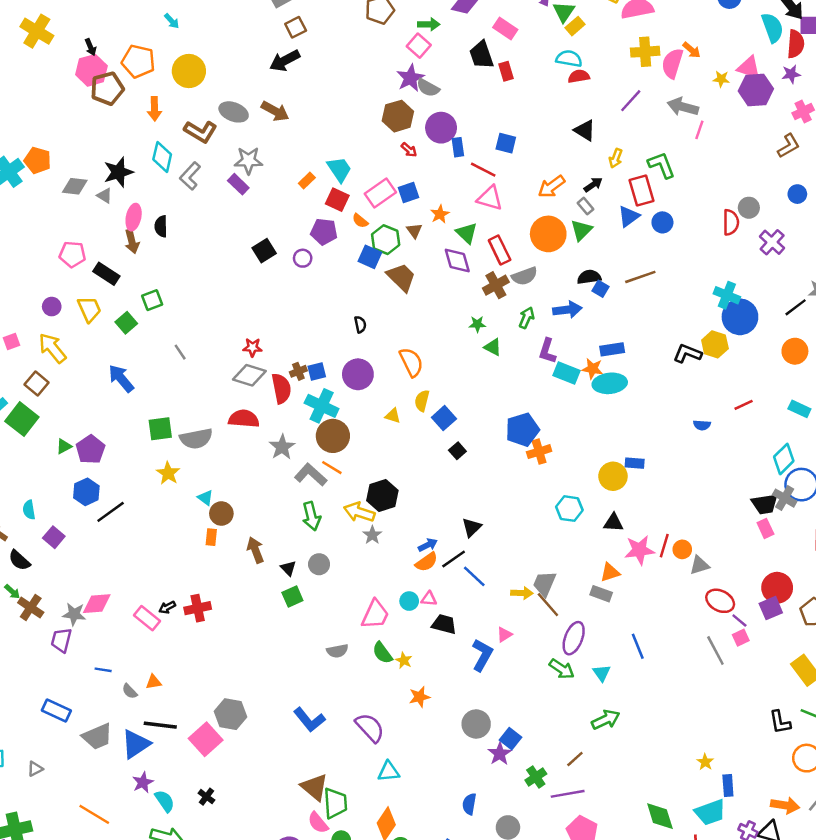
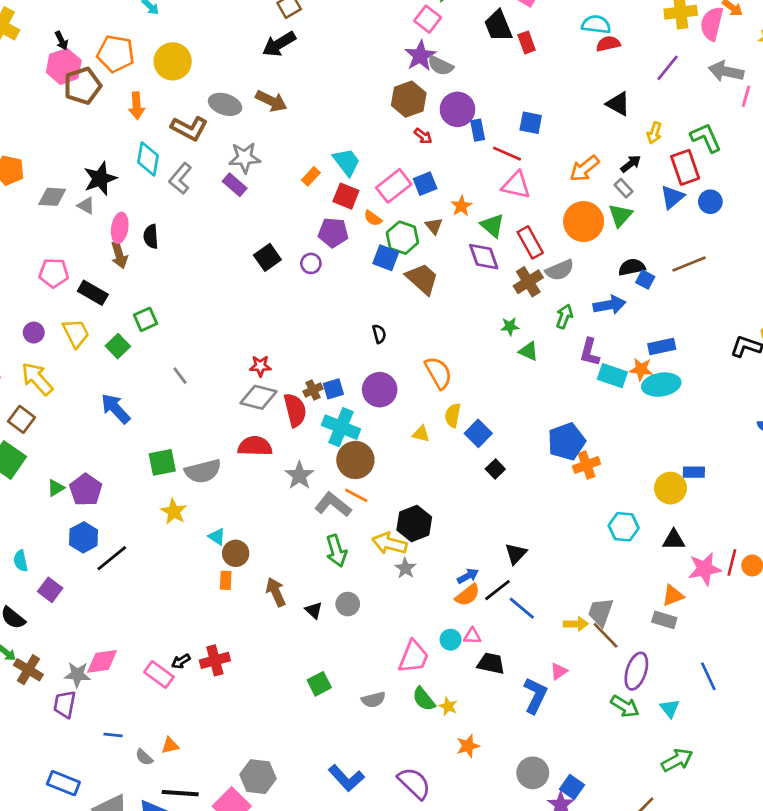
green square: (292, 597) -> (319, 684), moved

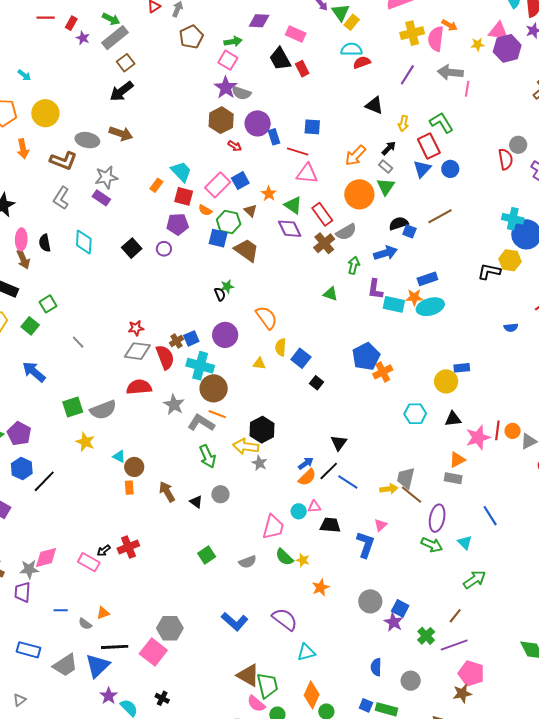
cyan diamond: (148, 159) -> (84, 242), moved
green star: (510, 326) -> (227, 286), moved

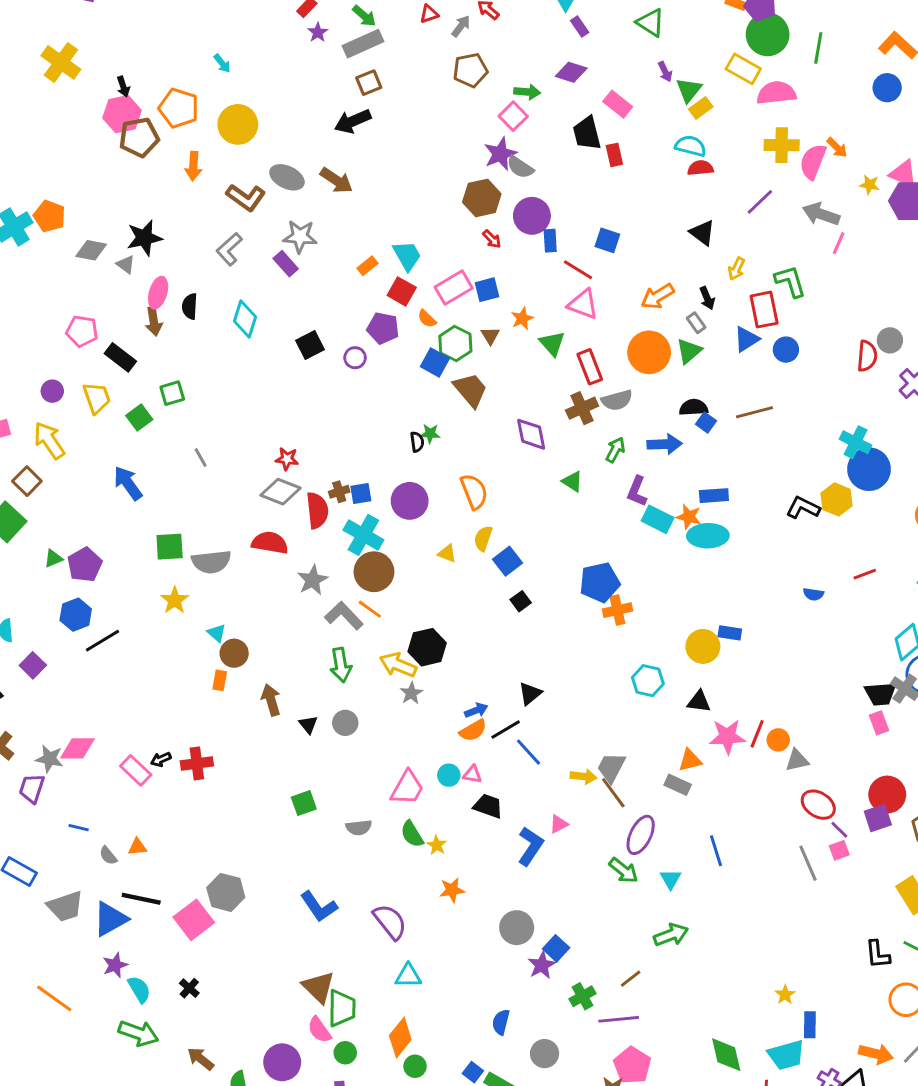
black arrow: (389, 148) -> (707, 298), turned 98
purple diamond: (290, 229) -> (531, 434), moved

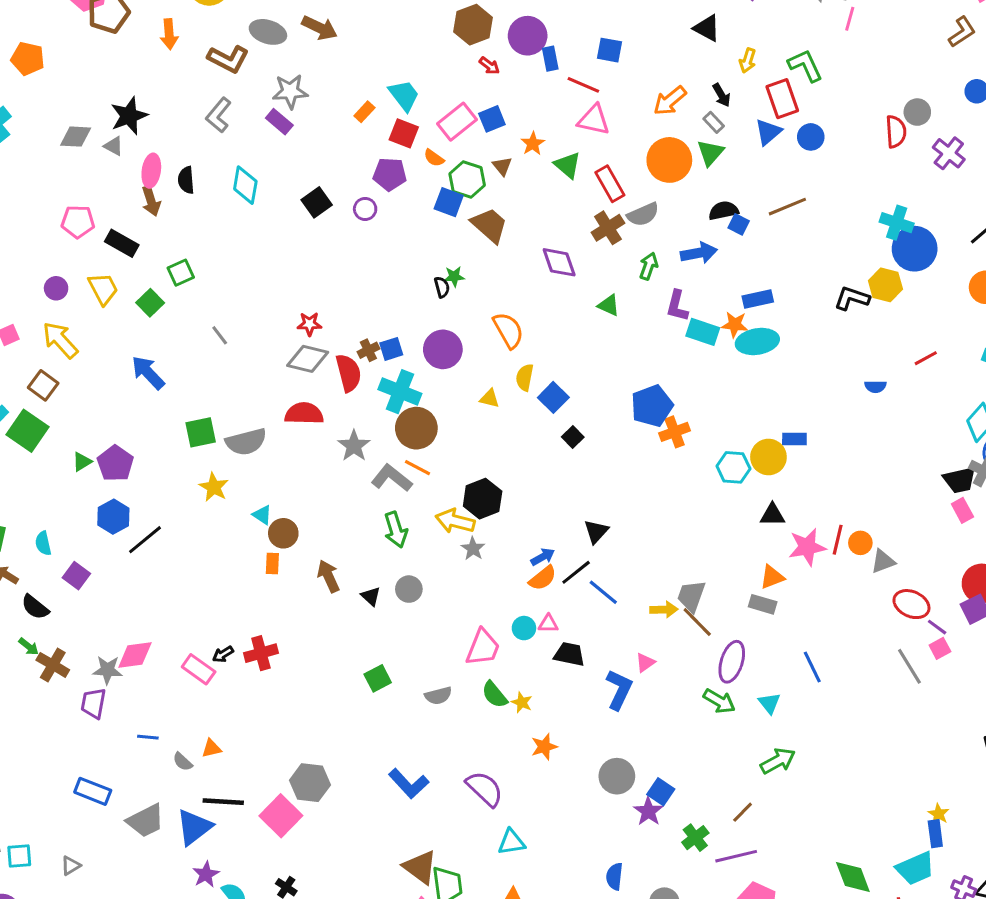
orange pentagon: (49, 216) -> (28, 59), moved
cyan hexagon: (648, 681) -> (733, 467), moved
yellow star: (785, 995) -> (939, 814), moved

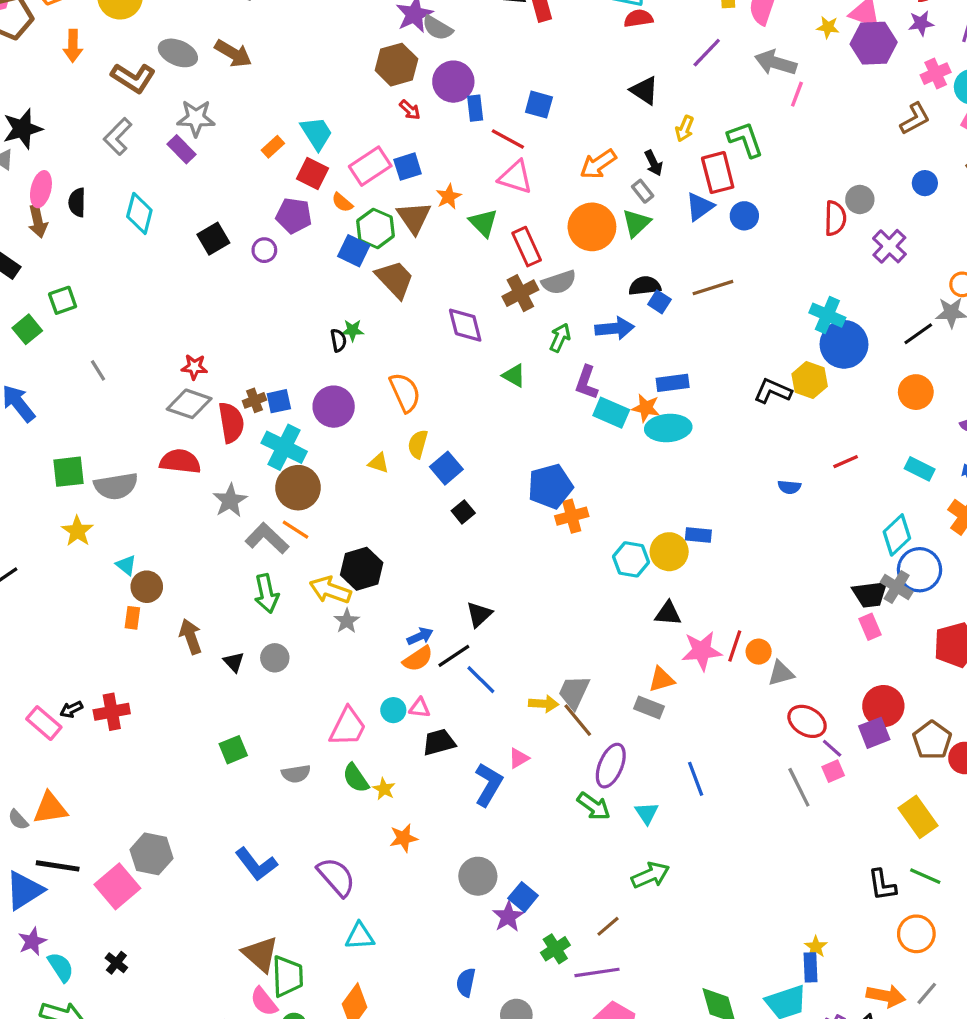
brown triangle: (502, 166) -> (414, 218), size x1.6
black trapezoid: (569, 654) -> (439, 742), turned -32
orange triangle: (212, 748) -> (50, 808), size x1.6

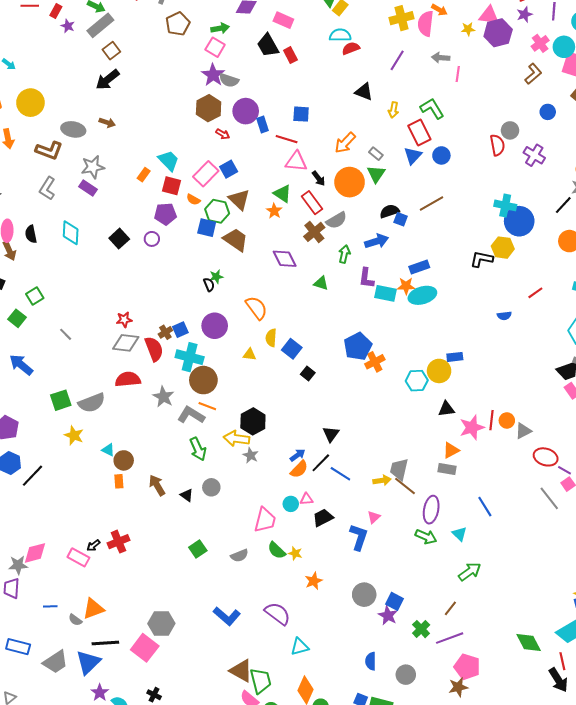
brown arrow: (233, 53) -> (107, 123), size x0.7
gray arrow: (776, 63) -> (441, 58), size x0.7
black arrow: (654, 163) -> (319, 178), moved
orange star: (449, 197) -> (274, 211), moved

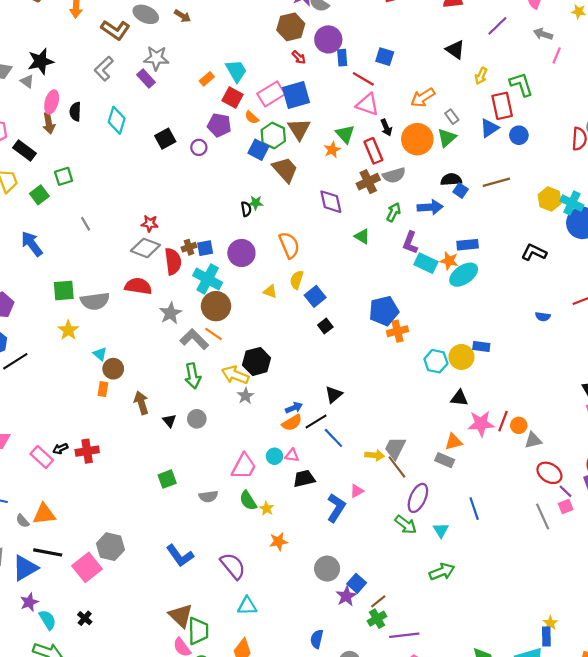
blue square: (229, 169) -> (296, 95), size x1.5
yellow hexagon: (503, 248) -> (550, 199), moved
cyan ellipse: (422, 295) -> (464, 275), turned -32
brown line: (450, 608) -> (378, 601), moved

